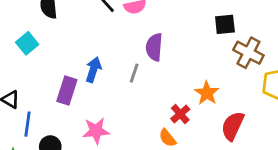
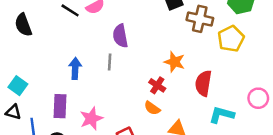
cyan square: (27, 43) -> (18, 86), moved
purple rectangle: (67, 91) -> (60, 106), moved

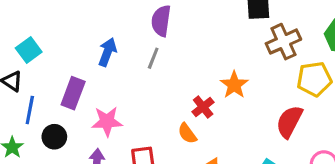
brown cross: (200, 19) -> (283, 42), turned 35
purple semicircle: (120, 36) -> (161, 21), moved
red semicircle: (203, 83) -> (289, 122), moved

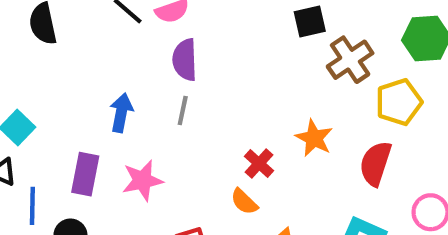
orange star: (234, 85) -> (314, 138), moved
pink star: (107, 121) -> (142, 180), moved

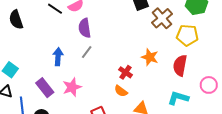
yellow pentagon: (399, 102) -> (187, 35), turned 30
gray line: (183, 111) -> (87, 52), turned 32
purple rectangle: (85, 174) -> (45, 88), turned -42

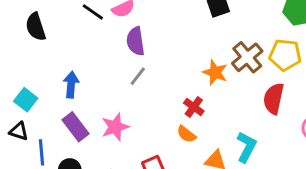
brown cross: (162, 18) -> (247, 57), moved
blue arrow: (58, 57) -> (71, 85), moved
orange star: (150, 57) -> (215, 72), moved
cyan L-shape: (178, 98) -> (246, 147), moved, turned 100

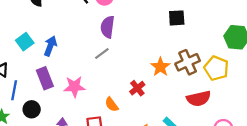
red semicircle: (274, 99) -> (199, 99), turned -130
cyan square: (26, 100) -> (25, 42), moved
orange semicircle: (186, 134) -> (112, 104), moved

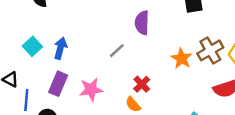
purple semicircle: (107, 27) -> (142, 23), moved
purple rectangle: (45, 78) -> (58, 84), turned 50
red cross: (137, 88) -> (142, 84), moved

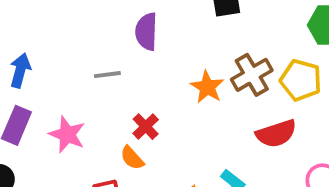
gray line: (117, 51) -> (107, 75), turned 35
pink star: (91, 89) -> (67, 134), turned 30

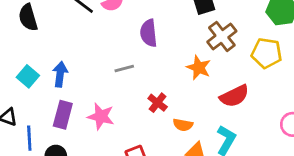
brown cross: (252, 75) -> (222, 36), moved
red semicircle: (276, 134) -> (234, 96), moved
orange semicircle: (132, 158) -> (183, 125), moved, turned -30

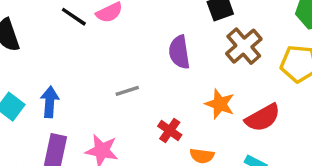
purple semicircle: (149, 33) -> (179, 52), moved
orange star: (199, 68) -> (220, 104), moved

